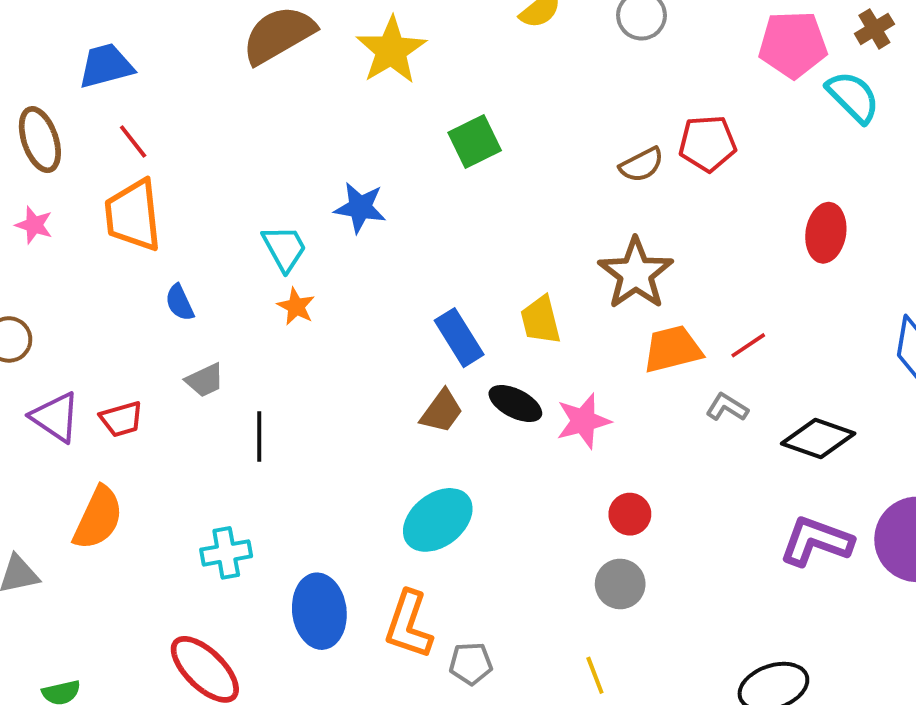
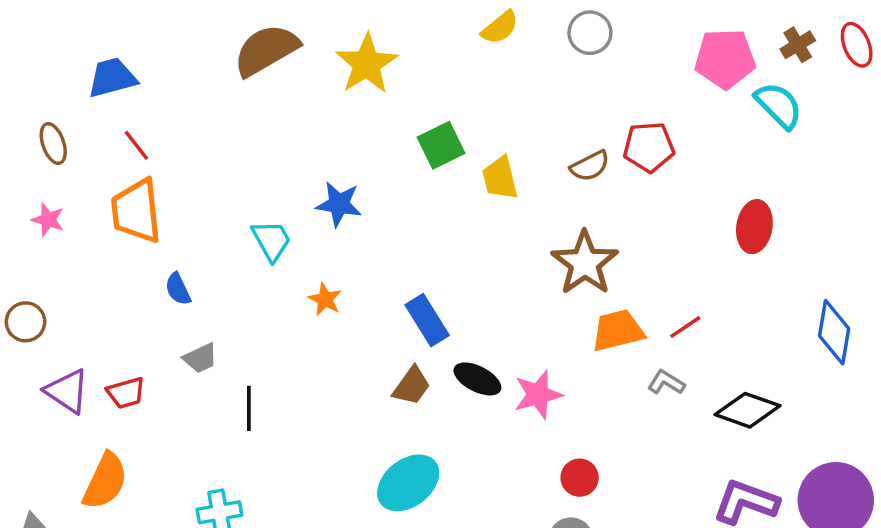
brown ellipse: (40, 140) -> (53, 143), size x0.7
orange star: (296, 306) -> (325, 299), moved
yellow trapezoid: (541, 320) -> (500, 178), moved

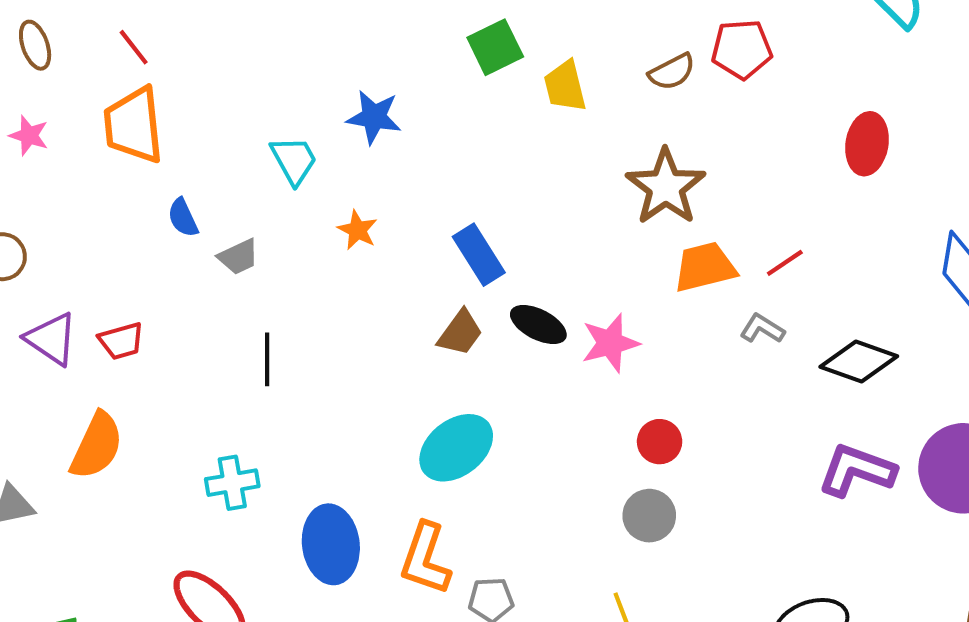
gray trapezoid: (200, 358) -> (238, 257), moved

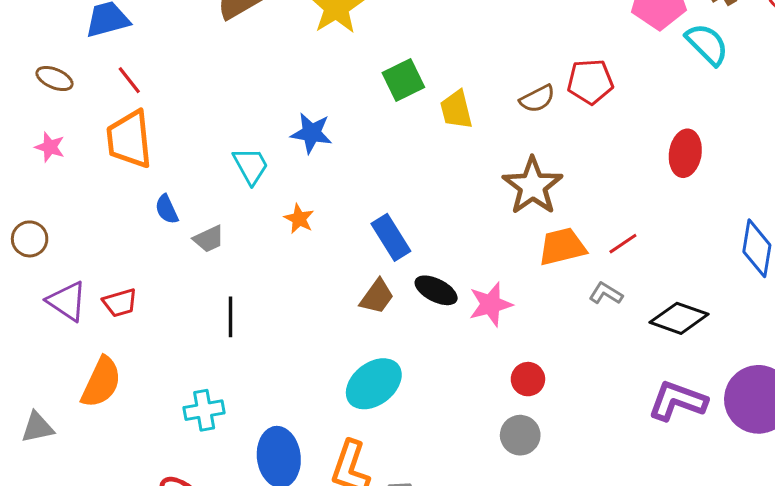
brown ellipse: (35, 45) -> (55, 79), turned -48

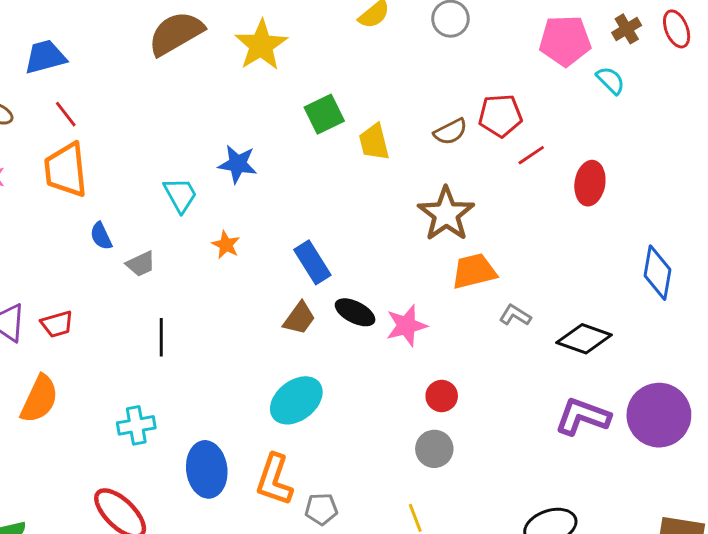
cyan semicircle: (707, 44) -> (610, 80), size x0.7
red line: (623, 244) -> (531, 155), moved

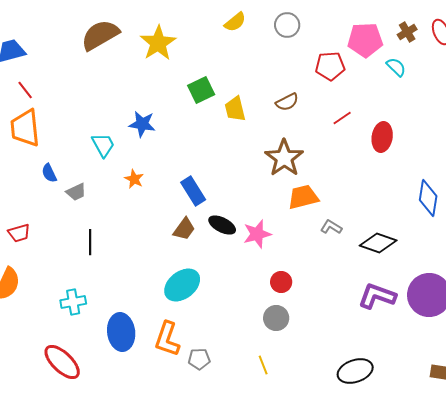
red pentagon: (500, 116) -> (330, 66), moved

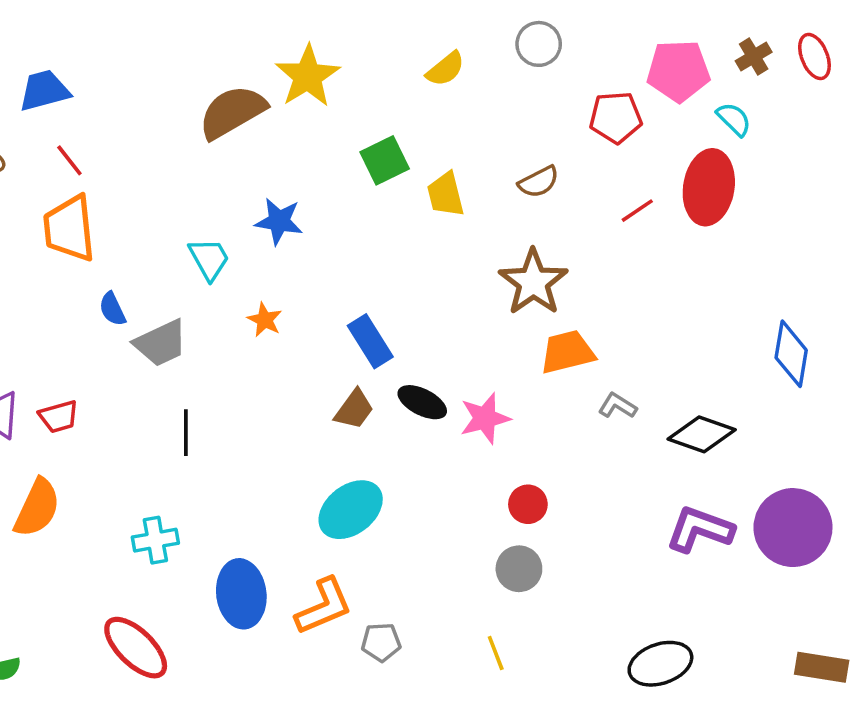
yellow semicircle: (235, 22) -> (446, 69), moved
brown semicircle: (100, 35) -> (232, 112), moved
red ellipse: (382, 137) -> (709, 187), moved, size x1.4
gray trapezoid: (76, 192) -> (161, 343), size x1.5
orange L-shape: (167, 339) -> (324, 606), turned -132

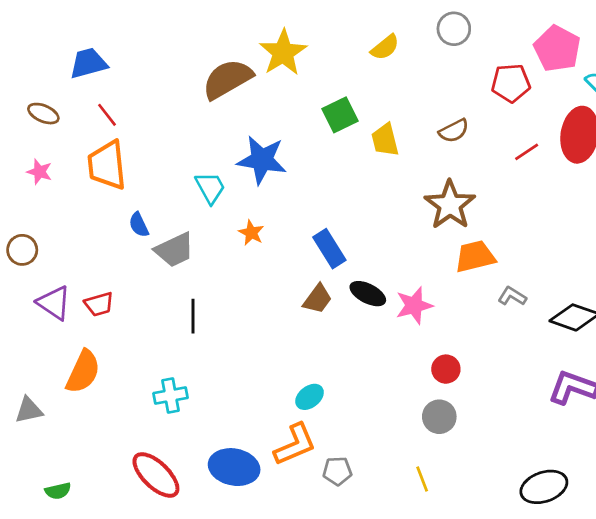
pink pentagon: (678, 71) -> (557, 49), turned 30
blue star: (279, 221) -> (262, 160), size x1.4
cyan ellipse: (351, 510) -> (310, 397), moved, size x0.6
blue ellipse: (241, 594) -> (234, 467), moved, turned -72

